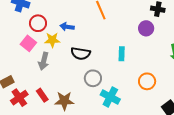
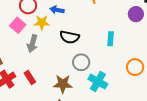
brown star: (64, 101) -> (63, 84), moved

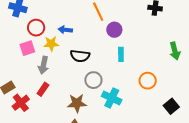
purple circle: (136, 14) -> (114, 30), moved
pink square: (18, 25) -> (27, 48), turned 35
red rectangle: (30, 77) -> (43, 89), moved, turned 72

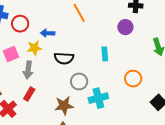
red circle: (36, 28) -> (20, 24), moved
purple circle: (114, 30) -> (125, 27), moved
cyan cross: (112, 98) -> (98, 98), turned -36

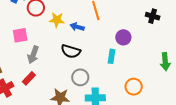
purple circle: (125, 27) -> (123, 37), moved
blue arrow: (48, 33) -> (77, 27), moved
yellow star: (34, 48) -> (57, 20), moved

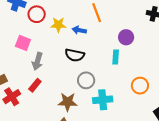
pink square: (20, 35) -> (23, 43), turned 35

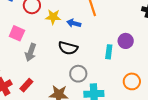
purple circle: (126, 37) -> (126, 41), moved
red rectangle: (35, 85) -> (26, 85), moved

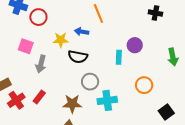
yellow star: (53, 17) -> (61, 40), moved

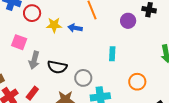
yellow star: (61, 40) -> (54, 25), moved
purple circle: (135, 45) -> (128, 21), moved
black semicircle: (78, 57) -> (57, 67), moved

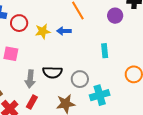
gray arrow: (34, 60) -> (30, 79), moved

